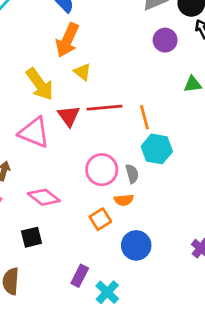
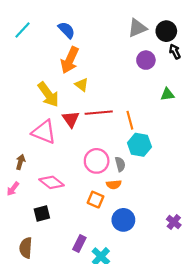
orange square: (100, 219) -> (95, 200), turned -35

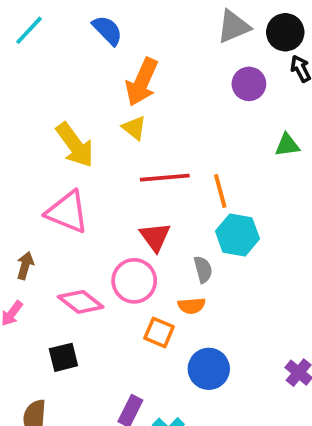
orange arrow: (70, 60) -> (142, 82), moved
red triangle: (71, 119) -> (155, 237), moved
pink circle: (97, 161) -> (134, 281), moved

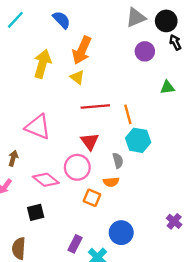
yellow arrow: (75, 145) -> (42, 64), moved, turned -128
blue circle: (209, 369) -> (121, 233), moved

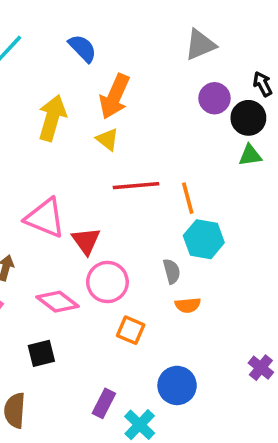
black circle: (166, 21) -> (248, 118), moved
red triangle: (90, 141) -> (86, 241), moved
orange semicircle: (111, 182) -> (188, 305), moved

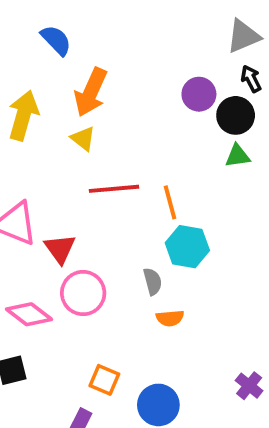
gray triangle: (200, 45) -> (243, 36), moved
orange square: (131, 330) -> (104, 380), moved

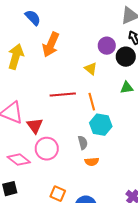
yellow triangle: (83, 139) -> (91, 69), moved
green triangle: (238, 156) -> (127, 88), moved

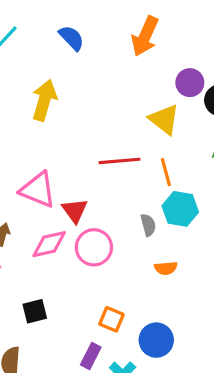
orange arrow: (51, 45) -> (145, 36), moved
yellow triangle: (91, 69) -> (164, 119), size x1.5
gray semicircle: (83, 143) -> (148, 225), moved
pink diamond: (19, 160) -> (49, 244), moved, turned -50

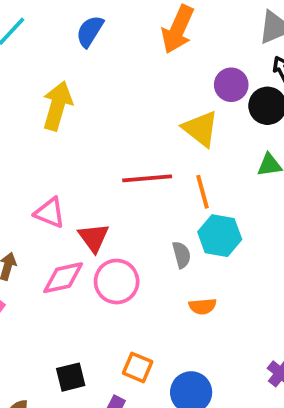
blue semicircle: (72, 38) -> (90, 31), turned -104
pink triangle: (38, 190) -> (50, 213), size x0.7
black square: (35, 311) -> (71, 377), moved

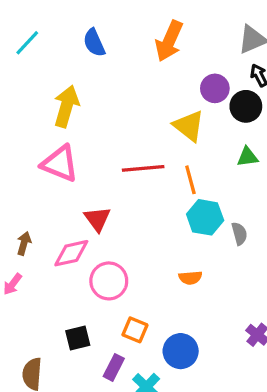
blue semicircle: (90, 31) -> (94, 43), turned -56
pink triangle: (50, 213) -> (60, 163), moved, size x1.4
gray semicircle: (182, 255) -> (239, 234), moved
pink circle: (117, 282) -> (109, 281), moved

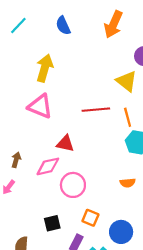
red triangle: (97, 219) -> (65, 143), turned -42

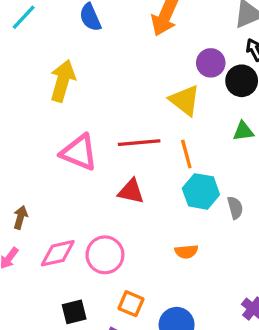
pink triangle: (40, 106) -> (79, 152), moved
red triangle: (65, 143) -> (131, 191), moved
pink diamond: (48, 166) -> (58, 253), moved

